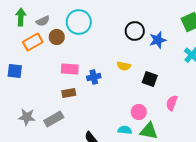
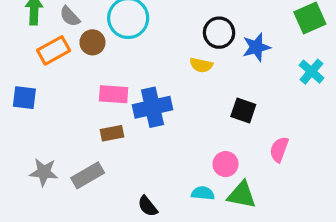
gray semicircle: (43, 21) -> (70, 16), turned 72
yellow semicircle: (124, 66) -> (201, 65), moved
blue cross: (94, 77) -> (153, 107), size x1.6

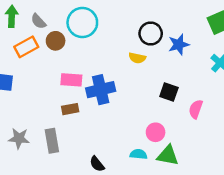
pink semicircle: (279, 149) -> (196, 109), moved
gray rectangle: (88, 175) -> (52, 141), turned -70

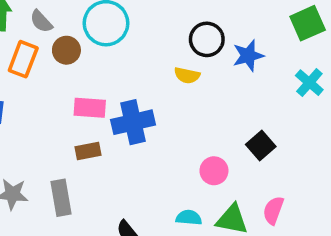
orange rectangle: (26, 47) -> (23, 59), turned -40
black square: (169, 92) -> (261, 146), moved, turned 30
pink semicircle: (196, 109) -> (273, 210), moved
pink circle: (156, 132) -> (214, 171), moved

